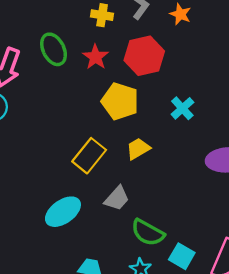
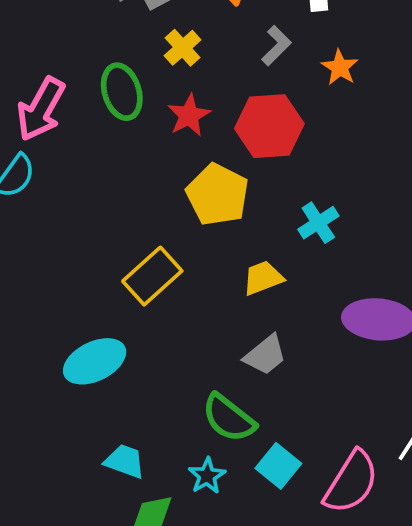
yellow cross: (102, 15) -> (183, 48), moved, turned 30
yellow trapezoid: (138, 149) -> (263, 278), moved
gray trapezoid: (117, 198) -> (265, 355), moved

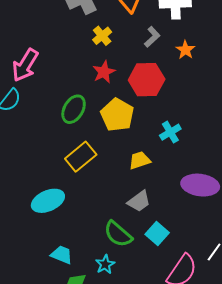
green ellipse: (122, 92) -> (74, 109), moved, turned 44
cyan square: (278, 466) -> (157, 233), moved

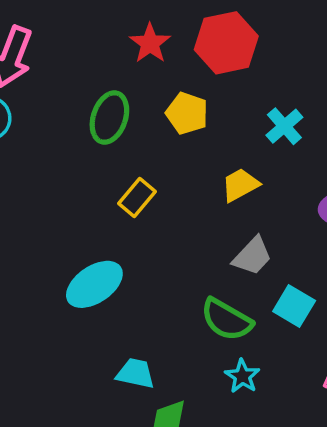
yellow pentagon: (117, 115) -> (187, 113), size x0.7
yellow rectangle: (81, 157) -> (137, 198), size x0.7
cyan star: (105, 264) -> (242, 376), moved

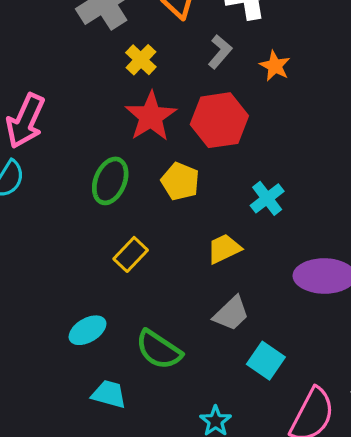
red star: (150, 43) -> (151, 116), size x1.4
cyan ellipse: (94, 284) -> (88, 330), size x0.7
green semicircle: (227, 320) -> (159, 350), moved
cyan trapezoid: (136, 373) -> (109, 394), moved

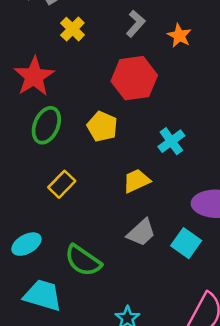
red star: (151, 116) -> (34, 76), moved
cyan square: (266, 361) -> (186, 243), moved
cyan trapezoid: (109, 394) -> (43, 295), size x1.4

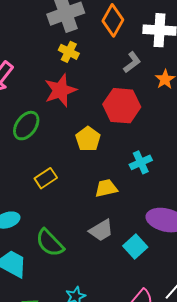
yellow cross: (72, 29) -> (69, 52), moved, turned -30
red star: (34, 76) -> (60, 90), moved
green ellipse: (46, 125) -> (26, 126), moved

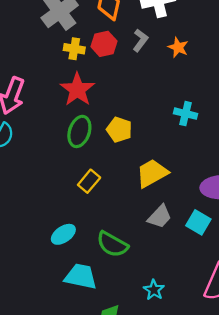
red hexagon: (122, 106) -> (104, 44), moved, size x0.7
green ellipse: (26, 126) -> (79, 131), moved
cyan cross: (141, 162) -> (185, 114), moved, turned -35
yellow trapezoid: (106, 188) -> (152, 173), size x1.4

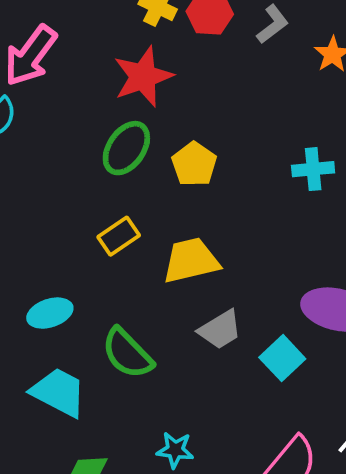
cyan cross: (185, 114) -> (313, 169), turned -35
yellow trapezoid: (152, 173) -> (191, 261), moved
cyan star: (154, 290) -> (175, 450), turned 30

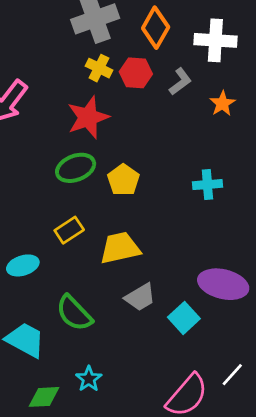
green ellipse: (126, 148) -> (76, 168), turned 33
cyan ellipse: (50, 313) -> (23, 265), moved
cyan star: (175, 450) -> (89, 379), moved, turned 30

